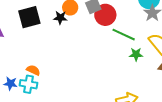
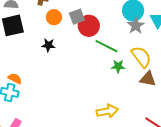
black star: (60, 18) -> (48, 45), moved

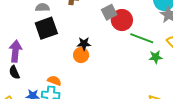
orange circle: (54, 17) -> (81, 55), moved

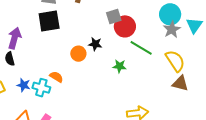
black star: (84, 44) -> (95, 44), moved
green star: (156, 57) -> (119, 66), moved
orange semicircle: (54, 81) -> (56, 77), moved

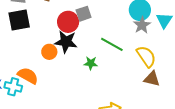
red circle: (125, 26) -> (68, 22), moved
black star: (95, 44) -> (66, 42), size x1.6
orange semicircle: (56, 77) -> (28, 76), size x1.5

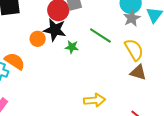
green star: (91, 63) -> (72, 47), moved

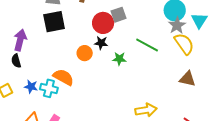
black star: (55, 30) -> (101, 43), size x0.6
yellow semicircle: (134, 50) -> (184, 44), moved

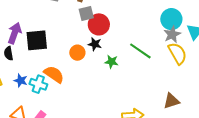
gray square: (118, 15) -> (86, 13), moved
black square: (54, 22) -> (37, 40), moved
brown triangle: (187, 79) -> (171, 101), moved, turned -36

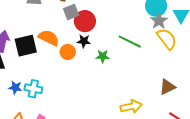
orange semicircle: (54, 74) -> (49, 38), moved

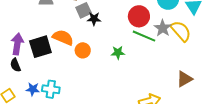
red circle: (85, 21) -> (139, 16), moved
gray star: (159, 21) -> (163, 28), moved
black star: (84, 41) -> (94, 19), moved

